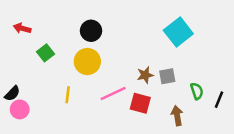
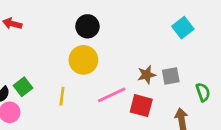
cyan square: (178, 32) -> (183, 28), size x0.7
green square: (46, 53) -> (23, 87), moved

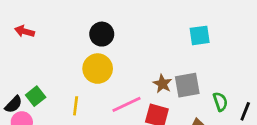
cyan square: (183, 28) -> (200, 35), turned 30
brown star: (147, 75) -> (162, 84), turned -30
gray square: (171, 76) -> (187, 85), size x1.4

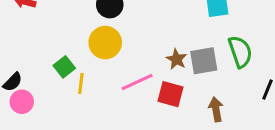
green square: (36, 96) -> (64, 67), moved
green semicircle: (220, 102) -> (240, 52), moved, size x1.5

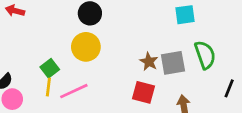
pink line: (137, 82) -> (74, 91), moved
yellow line: (81, 84) -> (48, 87), moved

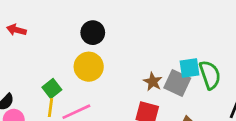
cyan square: (185, 15) -> (190, 68), moved
gray square: (173, 63) -> (177, 83), turned 35

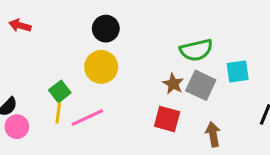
cyan square: (190, 68) -> (238, 72), moved
green semicircle: (210, 75) -> (196, 50), moved, turned 96

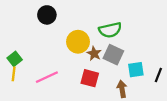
yellow circle: (101, 67) -> (78, 42), moved
cyan square: (238, 72) -> (136, 70), moved
pink line: (87, 117) -> (47, 77), moved

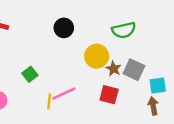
green semicircle: (110, 30) -> (124, 30), moved
yellow line: (14, 74) -> (49, 101), moved
brown arrow: (122, 89) -> (153, 106), moved

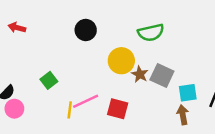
red square: (109, 95) -> (118, 109), moved

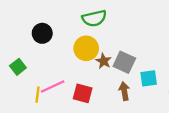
black circle: (86, 30) -> (42, 33), moved
green semicircle: (151, 32) -> (94, 18), moved
brown arrow: (183, 115) -> (124, 91), moved

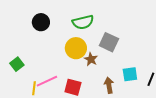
black circle: (42, 33) -> (41, 22), moved
gray square: (124, 62) -> (109, 42), moved

